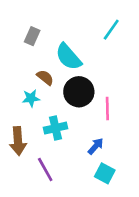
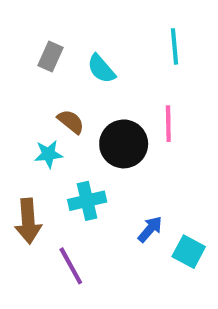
cyan line: (111, 30) -> (174, 46), turned -40
cyan semicircle: (68, 57) -> (101, 69), moved, size x0.7
pink line: (107, 109) -> (168, 124), moved
cyan square: (105, 173) -> (189, 252), moved

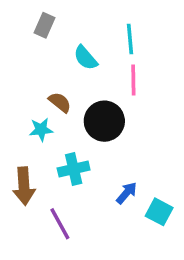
cyan line: (174, 46) -> (130, 39), moved
gray rectangle: (51, 57) -> (44, 25), moved
pink line: (168, 124) -> (133, 80), moved

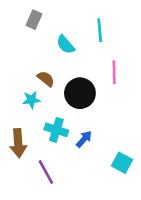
pink line: (133, 80) -> (114, 72), moved
cyan cross: (74, 169) -> (56, 130), turned 30
blue arrow: (127, 193) -> (84, 139), moved

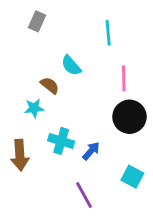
cyan semicircle: (66, 45) -> (71, 66), moved
black circle: (80, 93) -> (129, 117), moved
purple line: (46, 172) -> (84, 195), moved

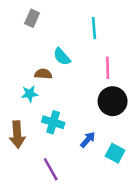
brown semicircle: (50, 85) -> (43, 74), turned -35
blue arrow: (91, 151) -> (88, 140), moved
purple line: (84, 195) -> (51, 169), moved

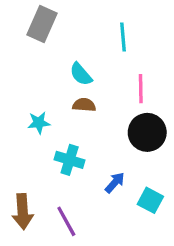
gray rectangle: (32, 18) -> (42, 24), size x1.5
brown semicircle: (43, 74) -> (84, 105), moved
brown arrow: (17, 135) -> (23, 212), moved

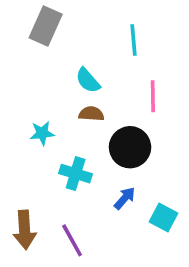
black circle: (147, 132) -> (130, 147), moved

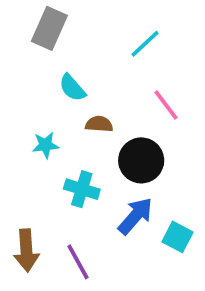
cyan line: (134, 40) -> (145, 44), turned 52
cyan semicircle: (88, 80) -> (72, 88), moved
pink line: (153, 96) -> (166, 105), turned -36
blue arrow: (125, 198) -> (135, 216), size x1.5

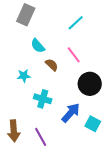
pink line: (166, 105) -> (74, 55), moved
brown semicircle: (99, 124) -> (52, 65), turned 40
black circle: (141, 160) -> (90, 84), moved

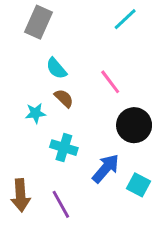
cyan line: (76, 23) -> (125, 19), moved
brown semicircle: (52, 65) -> (64, 98), moved

